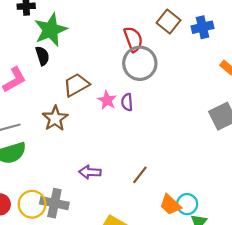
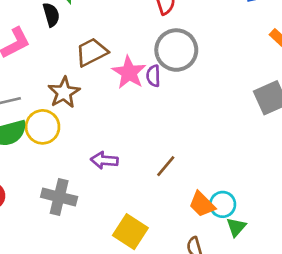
gray circle: (140, 63) -> (176, 50), moved
pink star: (107, 100) -> (129, 72), size x1.4
yellow circle: (32, 204) -> (43, 127), moved

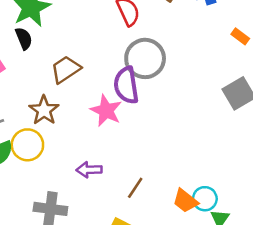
pink star: (129, 72) -> (106, 111), moved
purple semicircle: (153, 76) -> (126, 85), size x1.8
brown line: (166, 166) -> (135, 188), moved

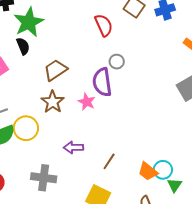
gray circle: (145, 58) -> (117, 62), size x0.5
brown star: (44, 110) -> (53, 102), moved
pink star: (106, 111) -> (87, 102), size x0.7

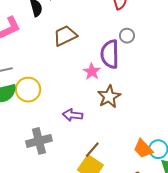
brown star: (53, 102) -> (109, 97), moved
brown line: (109, 161) -> (92, 150), moved
gray cross: (44, 178) -> (39, 141), turned -30

